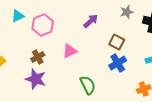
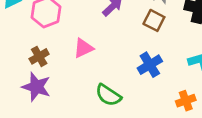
brown square: (117, 42) -> (154, 20), moved
green semicircle: (88, 85) -> (108, 95), turned 150

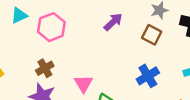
pink triangle: (83, 48) -> (83, 84), moved, turned -36

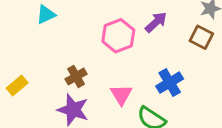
pink hexagon: (51, 27) -> (118, 36), moved
blue cross: (148, 76) -> (170, 83), moved

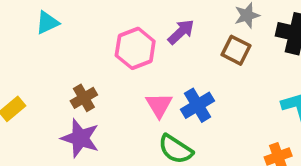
pink triangle: (121, 95) -> (159, 105), moved

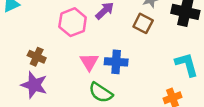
brown cross: (84, 98) -> (37, 57), turned -36
blue cross: (197, 105) -> (116, 62), turned 35

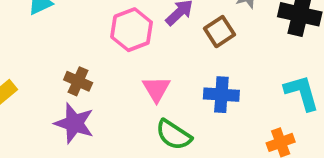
brown square: (143, 23) -> (219, 32), moved, turned 30
blue cross: (116, 62) -> (221, 95), moved

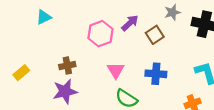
brown cross: (78, 81) -> (67, 66), turned -35
purple star: (74, 123) -> (65, 92), turned -30

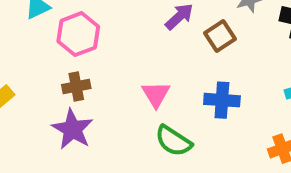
pink hexagon: (100, 34) -> (78, 34), moved
purple star: (65, 92) -> (72, 129), turned -30

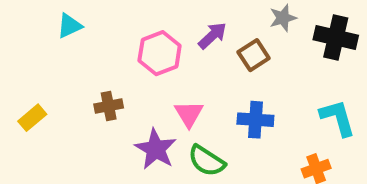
pink hexagon: (78, 34) -> (160, 53), moved
purple star: (72, 129) -> (156, 149), moved

